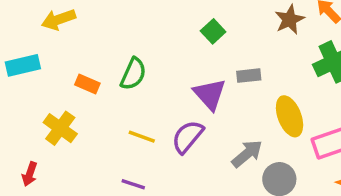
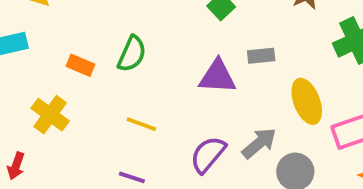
purple triangle: (210, 94) -> (217, 77), turned -45
purple semicircle: (188, 137) -> (208, 155), moved

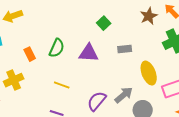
orange rectangle: (81, 65) -> (30, 54), turned 40
purple triangle: (217, 77) -> (89, 53), moved
yellow cross: (50, 115) -> (14, 80), turned 30

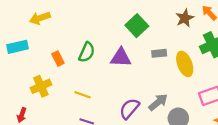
green square: (104, 23) -> (137, 26), size x1.5
yellow ellipse: (149, 73) -> (185, 64), moved
yellow line: (62, 85) -> (82, 95), moved

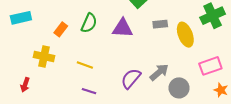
orange rectangle: (58, 59) -> (61, 29), turned 64
yellow cross: (41, 86) -> (44, 57), turned 36

